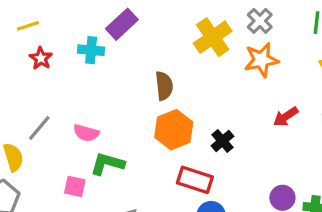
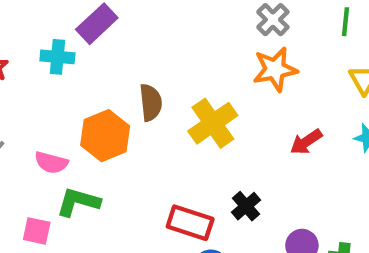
yellow cross: (213, 37) -> (213, 123), moved
orange hexagon: (174, 130) -> (105, 136), moved
black cross: (222, 141) -> (246, 206), moved

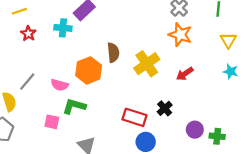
orange star: (275, 69) -> (180, 35), turned 30
red arrow: (306, 142) -> (185, 74), moved

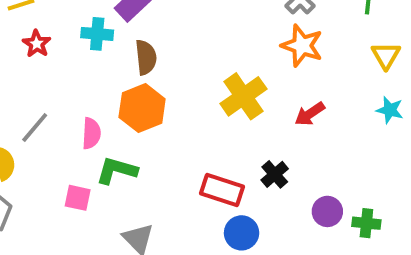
brown semicircle: (113, 53) -> (146, 57), moved
pink semicircle: (60, 85) -> (91, 133), turned -102

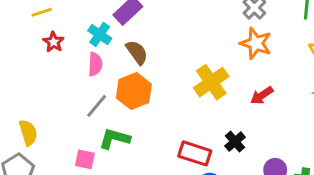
cyan cross: (97, 34) -> (100, 35), turned 30
brown semicircle: (146, 57) -> (137, 52), turned -30
gray line: (35, 128) -> (97, 106), moved
pink semicircle: (91, 133) -> (95, 64), moved

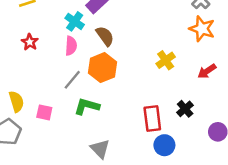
red star: (54, 42) -> (30, 42), moved
yellow cross: (211, 82) -> (166, 60), size x0.7
red rectangle: (195, 153) -> (152, 118), turned 65
pink square: (85, 159) -> (44, 112), moved

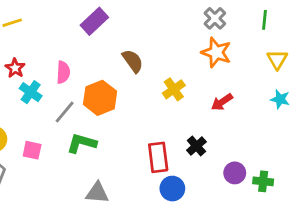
cyan cross: (75, 21) -> (31, 92), moved
brown semicircle: (105, 36) -> (133, 61), moved
gray triangle: (100, 149) -> (97, 193), turned -40

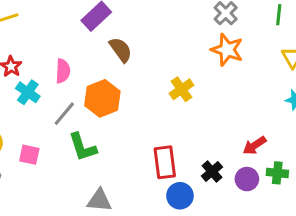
brown semicircle: (133, 61) -> (121, 50), moved
red arrow: (222, 102) -> (255, 146), moved
green L-shape: (82, 143) -> (83, 147), turned -124
black cross: (196, 146) -> (212, 171), moved
green cross: (263, 181) -> (277, 173), moved

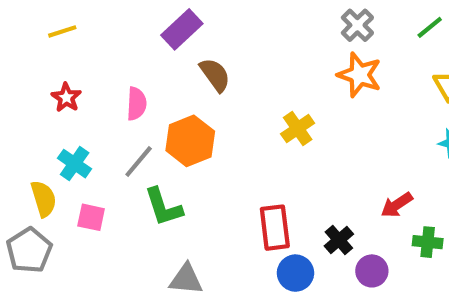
green line: (279, 15) -> (430, 27), turned 45
cyan cross: (28, 92) -> (75, 164), moved
purple circle: (247, 179) -> (372, 271), moved

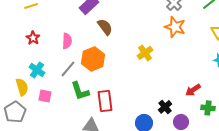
red rectangle: (275, 228) -> (105, 101), moved

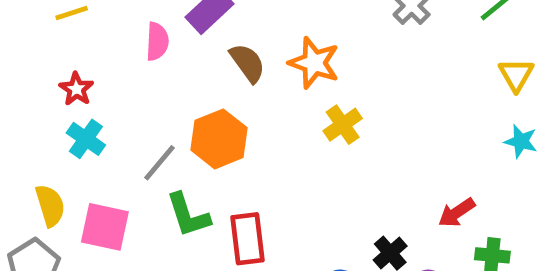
orange star: (175, 27) -> (314, 63), moved
pink semicircle: (67, 41) -> (157, 41), moved
cyan cross: (37, 70) -> (86, 139), moved
pink square: (45, 96) -> (105, 227), size x1.5

